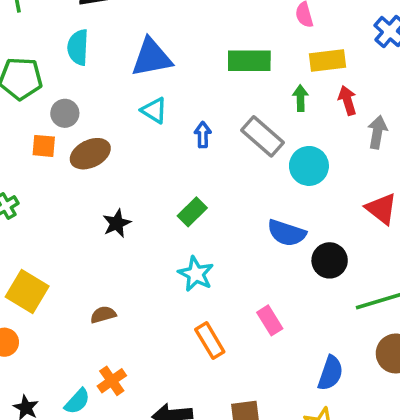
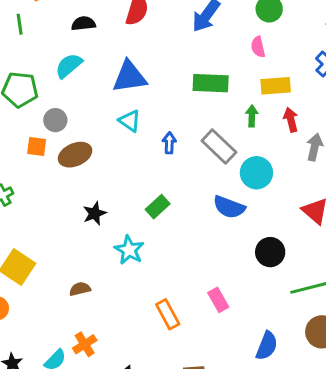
cyan semicircle: (78, 47) -> (69, 66), turned 44
blue semicircle: (287, 233) -> (229, 207), moved
cyan star: (196, 274) -> (129, 250), moved

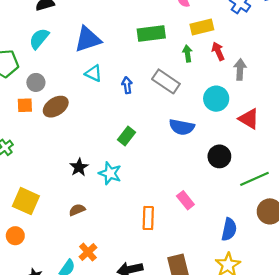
cyan circle: (256, 173) -> (216, 99), moved
black star: (95, 213) -> (79, 167), moved
orange rectangle: (168, 314) -> (148, 218), turned 40

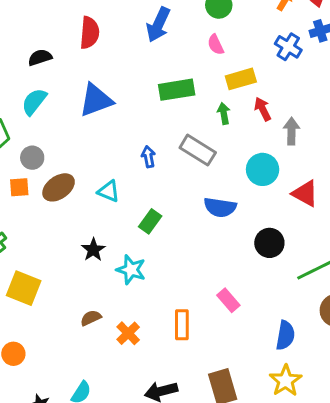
cyan triangle: (94, 73) -> (109, 191), moved
black star: (79, 167) -> (93, 250), moved
yellow square: (26, 201) -> (24, 288), moved
orange cross: (88, 252) -> (128, 333), moved

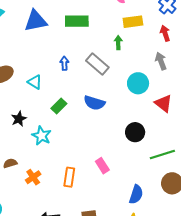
green rectangle: (177, 90) -> (77, 21), moved
red arrow: (263, 109) -> (165, 33), moved
gray arrow: (291, 131) -> (161, 61), turned -30
blue semicircle: (220, 207) -> (94, 103), moved

